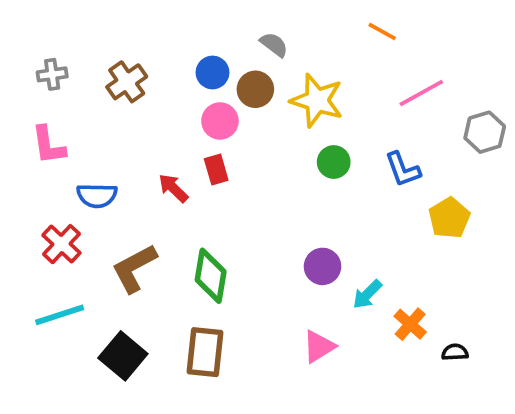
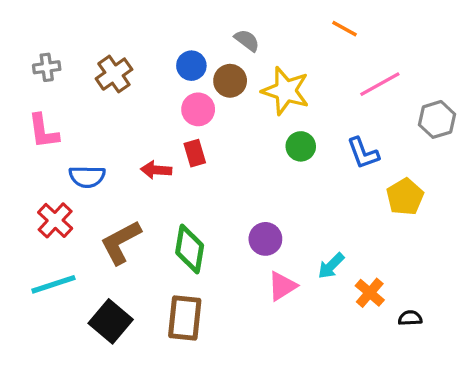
red arrow: (173, 188) -> (156, 170), turned -40
purple circle: (322, 266) -> (265, 239), moved
pink triangle: (319, 347) -> (282, 286), moved

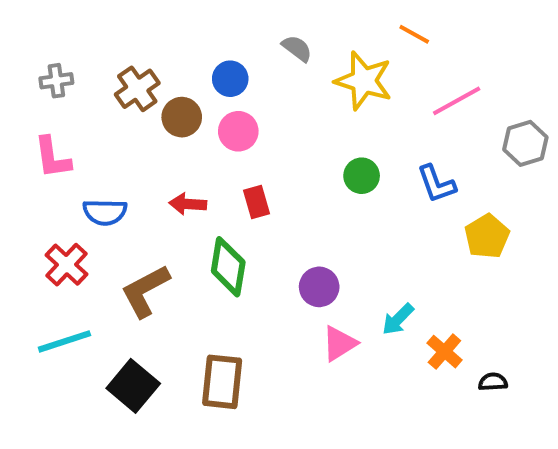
brown circle: (230, 81) -> (182, 117), moved
yellow star: (286, 91) -> (364, 81), moved
red rectangle: (195, 153) -> (256, 202), moved
green diamond: (190, 249) -> (228, 267), moved

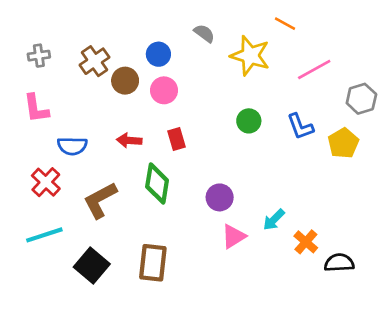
yellow pentagon: (487, 236) -> (343, 143), moved
black semicircle: (493, 382) -> (339, 263), size x1.5

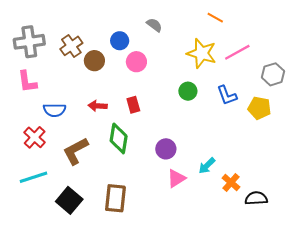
gray cross: (39, 56) -> (29, 42), size x1.8
yellow star: (250, 56) -> (202, 53), moved
pink circle: (164, 90) -> (136, 62), moved
yellow pentagon: (343, 143) -> (259, 108), turned -30

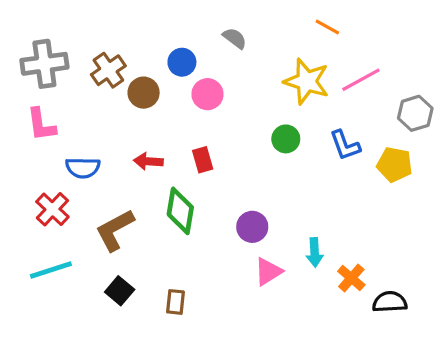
cyan arrow: (207, 166) -> (315, 252), turned -48
brown rectangle: (115, 198) -> (176, 302), size x0.6
black square: (69, 200) -> (120, 291), moved, size x0.7

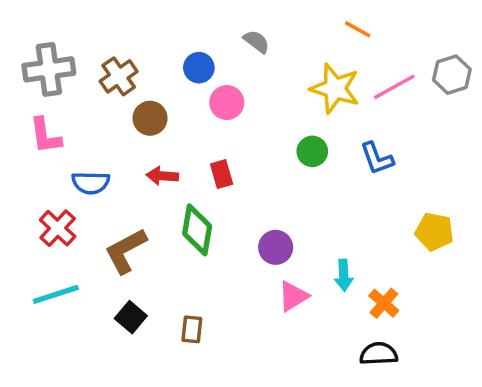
brown circle: (144, 93) -> (150, 118), moved
gray hexagon: (415, 113) -> (452, 75), moved
yellow pentagon: (395, 164) -> (434, 232), moved
black semicircle: (390, 302) -> (379, 354), moved

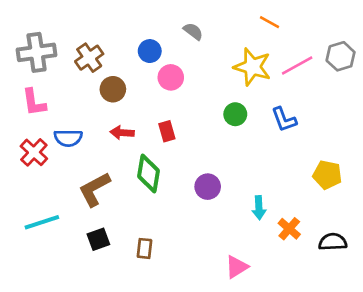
red cross: (58, 228) -> (34, 152), moved
pink triangle: (293, 296) -> (237, 267), moved
black square: (131, 317) -> (98, 239), turned 30
black semicircle: (379, 354) -> (333, 242), moved

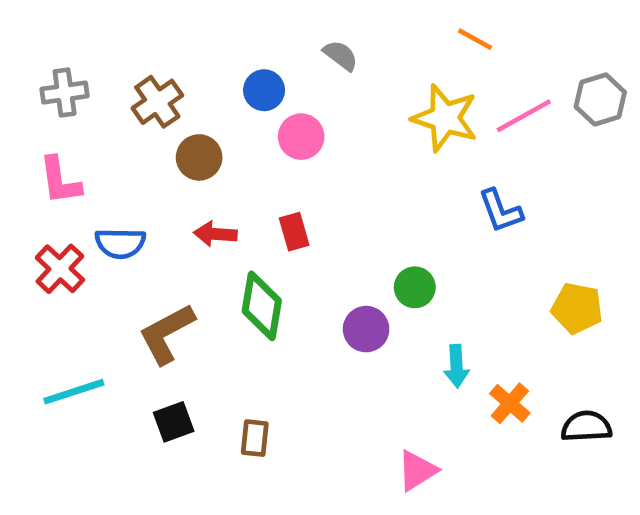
gray cross: (37, 52) -> (65, 93), size x0.7
green circle: (235, 114) -> (415, 287), moved

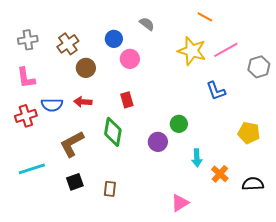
gray hexagon: (600, 99) -> (259, 67), moved
red arrow: (215, 234) -> (83, 102), moved
red cross: (60, 269) -> (26, 116), turned 30

